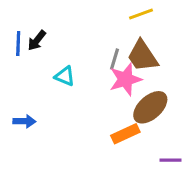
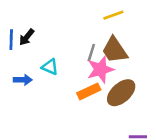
blue arrow: (24, 121) -> (23, 80), moved
orange rectangle: (125, 134) -> (89, 91), moved

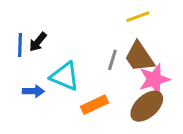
cyan triangle: (50, 67) -> (65, 76), size x1.5
pink star: (100, 69) -> (154, 79), moved
orange rectangle: (89, 91) -> (95, 105), moved

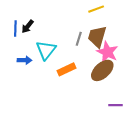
brown trapezoid: (139, 57) -> (97, 37), turned 50
cyan triangle: (65, 76) -> (46, 50), turned 45
pink star: (154, 79) -> (107, 52), turned -30

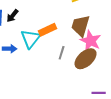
gray line: (79, 39) -> (62, 53), moved
orange rectangle: (66, 69) -> (48, 30), moved

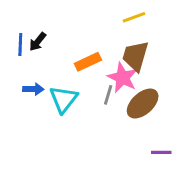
cyan triangle: (31, 39) -> (63, 99), moved
pink star: (91, 41) -> (122, 78), moved

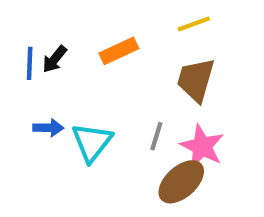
orange rectangle: (88, 62) -> (119, 51), moved
pink star: (122, 78) -> (202, 146), moved
brown ellipse: (143, 104) -> (181, 182), moved

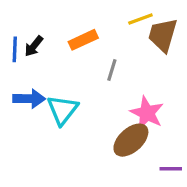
brown trapezoid: (196, 80) -> (163, 35), moved
blue arrow: (48, 128) -> (29, 99), size x1.4
gray line: (156, 136) -> (112, 70), moved

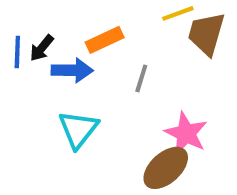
blue arrow: (29, 99) -> (72, 70), moved

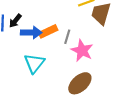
orange rectangle: (105, 40) -> (48, 31), moved
pink star: (186, 133) -> (82, 50), moved

